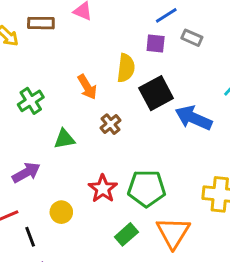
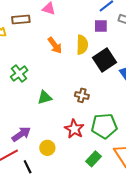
orange arrow: (87, 87) -> (55, 45), moved
brown cross: (111, 124) -> (82, 95), moved, turned -32
purple arrow: (26, 173) -> (21, 134), moved

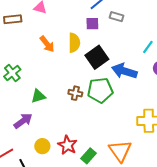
green pentagon: (104, 126) -> (100, 90), moved
red star: (74, 129) -> (68, 145), moved
purple arrow: (21, 134) -> (23, 121), moved

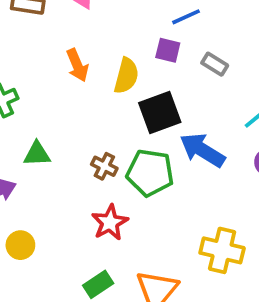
gray rectangle: (117, 17) -> (215, 64), moved
red star: (68, 145) -> (110, 222), moved

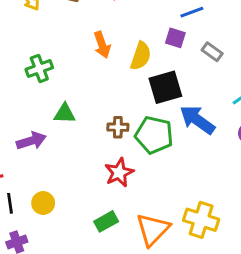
brown cross: (104, 166) -> (118, 127), turned -30
yellow circle: (20, 245) -> (43, 203), moved
yellow cross: (222, 250) -> (201, 220), moved

